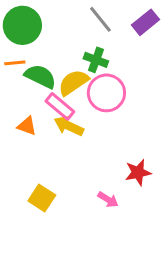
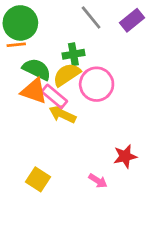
green cross: (96, 60) -> (73, 54), moved, turned -30
orange line: (15, 63) -> (16, 45), moved
orange triangle: (27, 126) -> (34, 91), moved, size x1.5

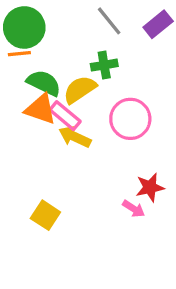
green cross: (73, 54) -> (104, 65), moved
pink circle: (97, 84) -> (130, 119), moved
pink arrow: (98, 181) -> (134, 209), moved

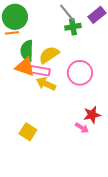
green cross: (104, 65) -> (73, 27), moved
green semicircle: (44, 83) -> (27, 51), turned -115
pink rectangle: (65, 116) -> (40, 71), turned -30

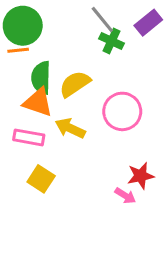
green cross: (73, 27) -> (112, 41), turned 35
pink rectangle: (40, 71) -> (29, 137), moved
yellow square: (28, 132) -> (41, 179), moved

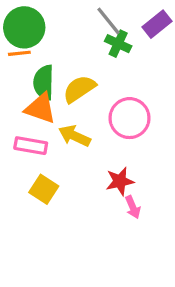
red star: (141, 176) -> (120, 181), moved
pink arrow: (125, 196) -> (133, 207), turned 35

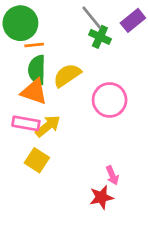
orange line: (19, 53) -> (34, 45), moved
yellow arrow: (74, 136) -> (48, 126), moved, turned 116
red star: (120, 181) -> (101, 197), moved

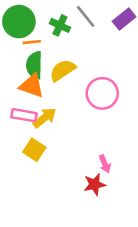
green cross: (100, 37) -> (60, 25), moved

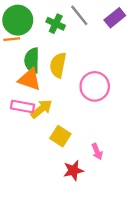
orange line: (32, 42) -> (12, 39), moved
yellow semicircle: (63, 70) -> (58, 65), turned -45
yellow square: (34, 150) -> (60, 136), moved
red star: (95, 184) -> (73, 170), moved

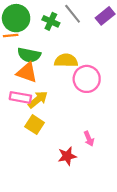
green semicircle: (32, 60) -> (29, 55), turned -80
yellow semicircle: (58, 65) -> (66, 60), moved, turned 80
yellow square: (60, 136) -> (35, 125), moved

